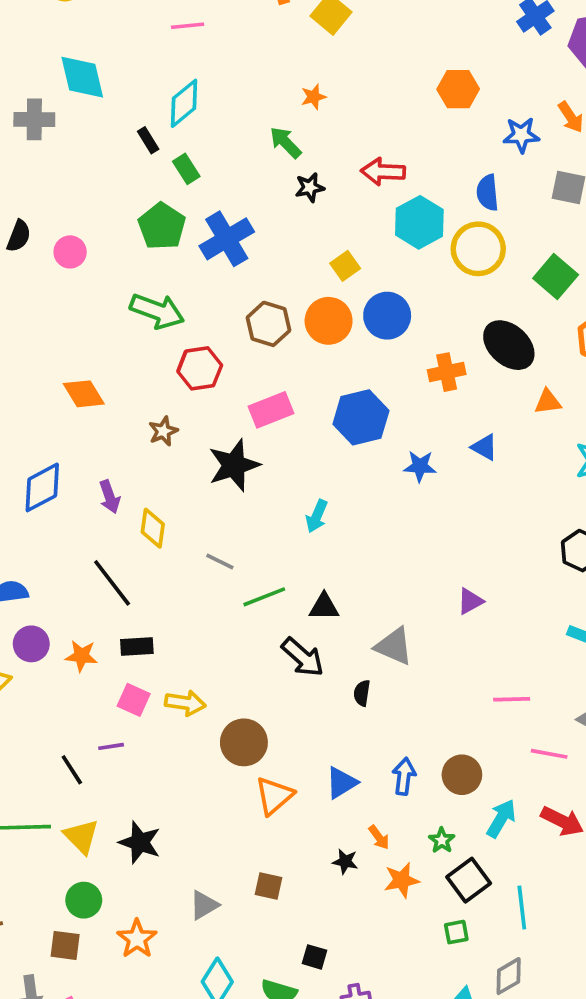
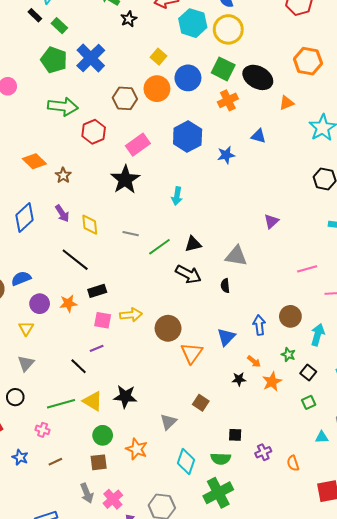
green square: (556, 277) -> (223, 69), moved
brown star: (163, 431) -> (63, 175), moved
black square: (469, 880) -> (308, 373), size x0.7
brown square: (269, 886) -> (201, 403), turned 35

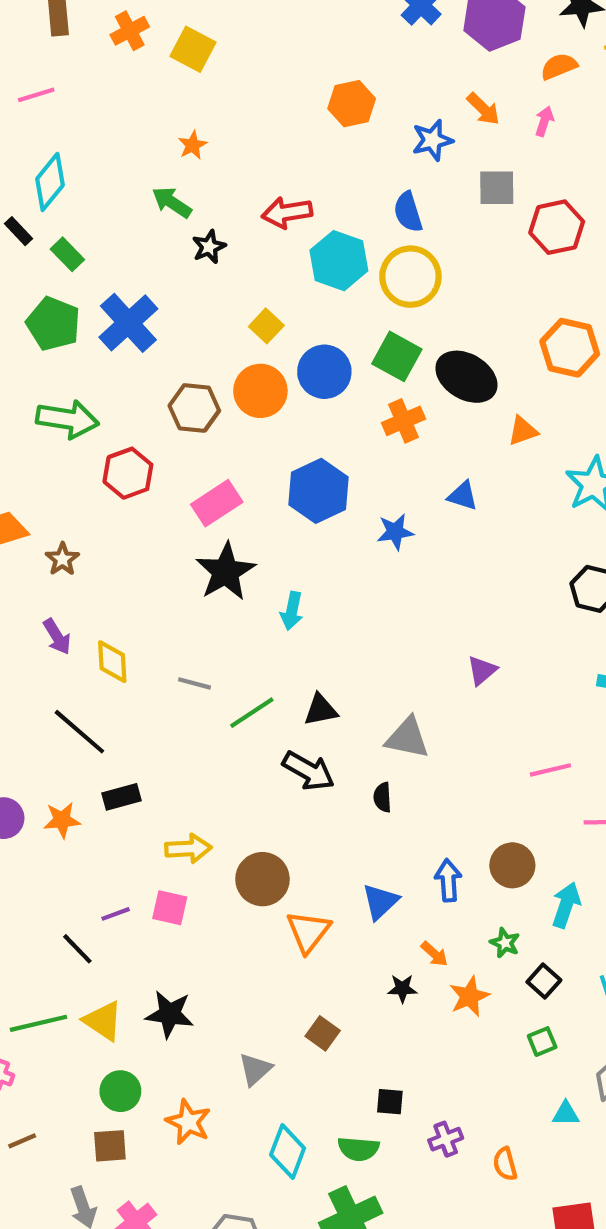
black star: (125, 180) -> (226, 572), moved
pink square: (103, 320) -> (170, 908), moved

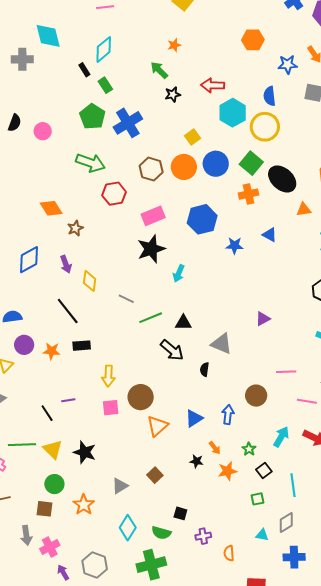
yellow arrow: (188, 849) -> (108, 376), turned 85
brown circle: (512, 865) -> (256, 396), moved
pink square: (170, 908) -> (111, 408), moved, turned -30

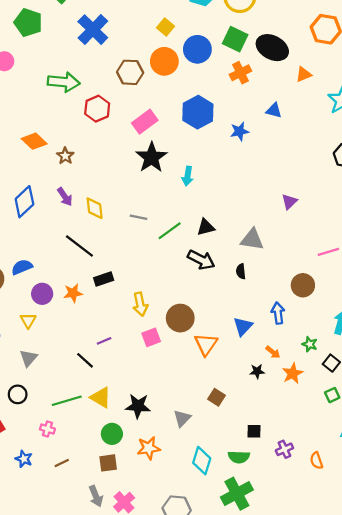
green pentagon: (92, 117) -> (28, 23), moved
black star: (85, 452) -> (138, 406), moved
orange star: (84, 505) -> (149, 448), turned -30

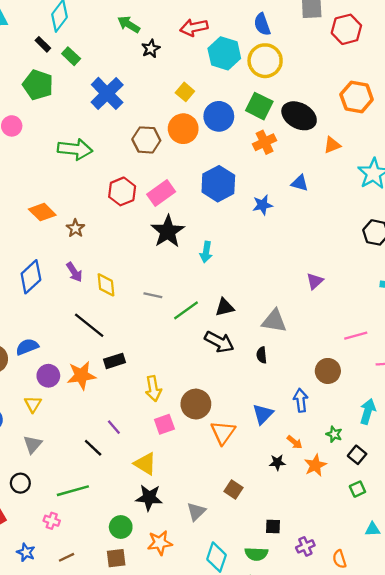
red hexagon: (97, 109) -> (122, 191), moved
orange star: (73, 293) -> (81, 375), size x1.4
purple line: (104, 341) -> (114, 427), turned 72
yellow triangle: (101, 397) -> (145, 464), moved

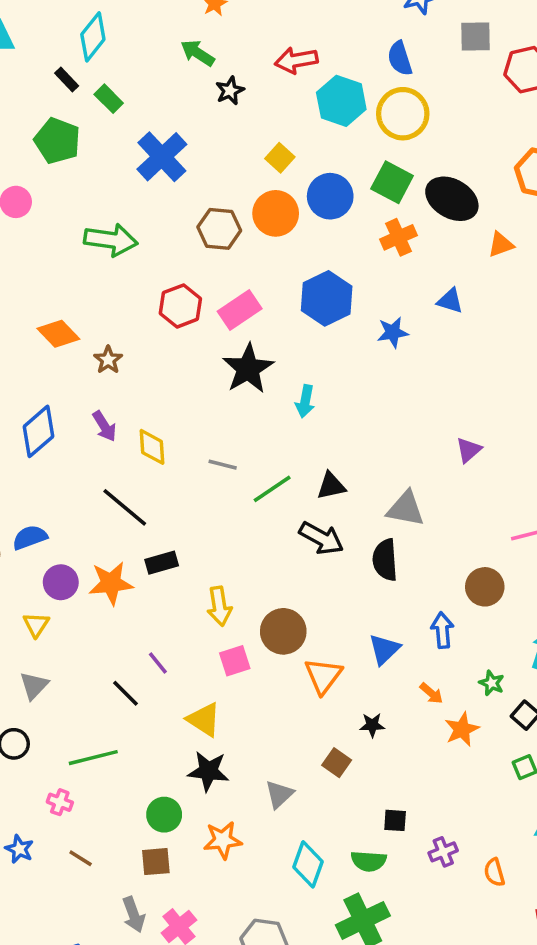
black semicircle: (262, 355) -> (385, 560), size x1.6
black star: (277, 462) -> (372, 725), moved
brown line: (66, 557) -> (81, 858), turned 56

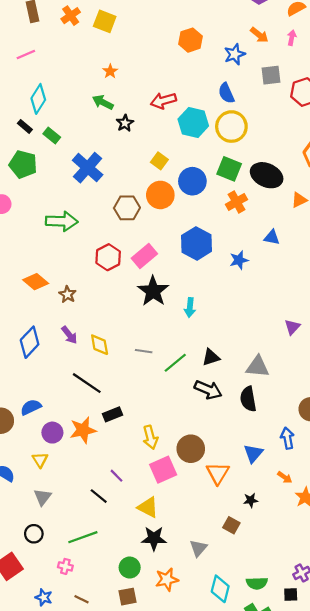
pink square: (235, 661) -> (163, 470), size x1.4
black square: (395, 820) -> (291, 595), moved

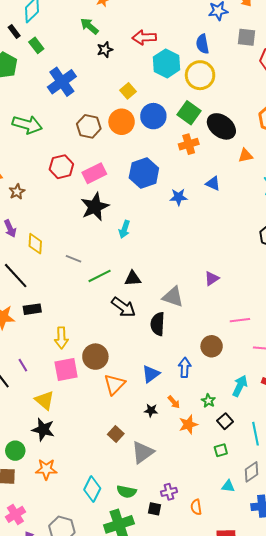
purple triangle: (292, 327) -> (212, 278), moved
black star: (251, 500) -> (151, 410), moved
gray triangle: (198, 548) -> (143, 452), moved, size x1.4

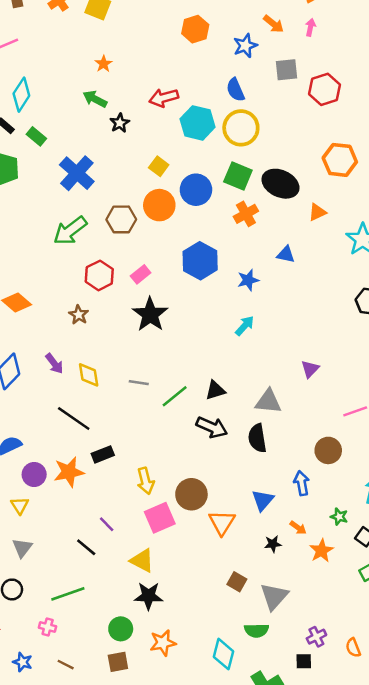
green arrow: (27, 125) -> (70, 231), moved, turned 140
pink rectangle: (94, 173) -> (141, 274), size x0.7
brown star: (17, 192) -> (79, 315), moved
cyan arrow: (124, 229) -> (245, 326), moved, turned -144
green semicircle: (127, 492) -> (257, 630), moved

